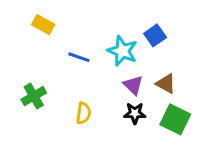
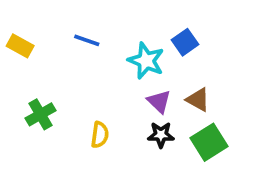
yellow rectangle: (43, 25) -> (20, 46), moved
blue line: (79, 57) -> (87, 40), moved
green square: (175, 119) -> (209, 142), turned 32

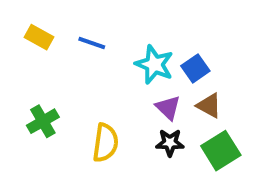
blue square: (185, 42) -> (195, 68), moved
yellow rectangle: (20, 46) -> (39, 37), moved
yellow semicircle: (100, 135) -> (105, 143), size x1.4

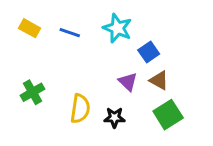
cyan star: (154, 65) -> (117, 28), moved
black star: (170, 143) -> (114, 118), moved

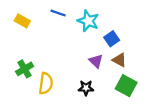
blue line: (70, 33) -> (58, 13), moved
yellow semicircle: (80, 109) -> (46, 83), moved
green square: (168, 115) -> (126, 86), turned -30

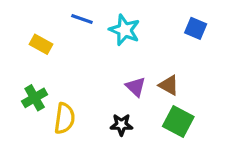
yellow rectangle: (22, 21) -> (41, 44), moved
blue square: (112, 39) -> (196, 28), moved, turned -32

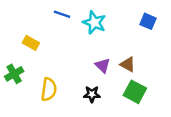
yellow rectangle: (41, 44) -> (31, 43), moved
green cross: (35, 98) -> (14, 74), moved

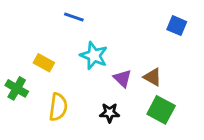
cyan star: (94, 23) -> (94, 56), moved
yellow rectangle: (31, 43) -> (44, 63), moved
green cross: (14, 74) -> (17, 88), turned -30

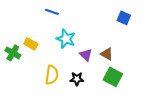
green cross: (17, 88) -> (13, 53), moved
yellow semicircle: (58, 107) -> (52, 75), moved

